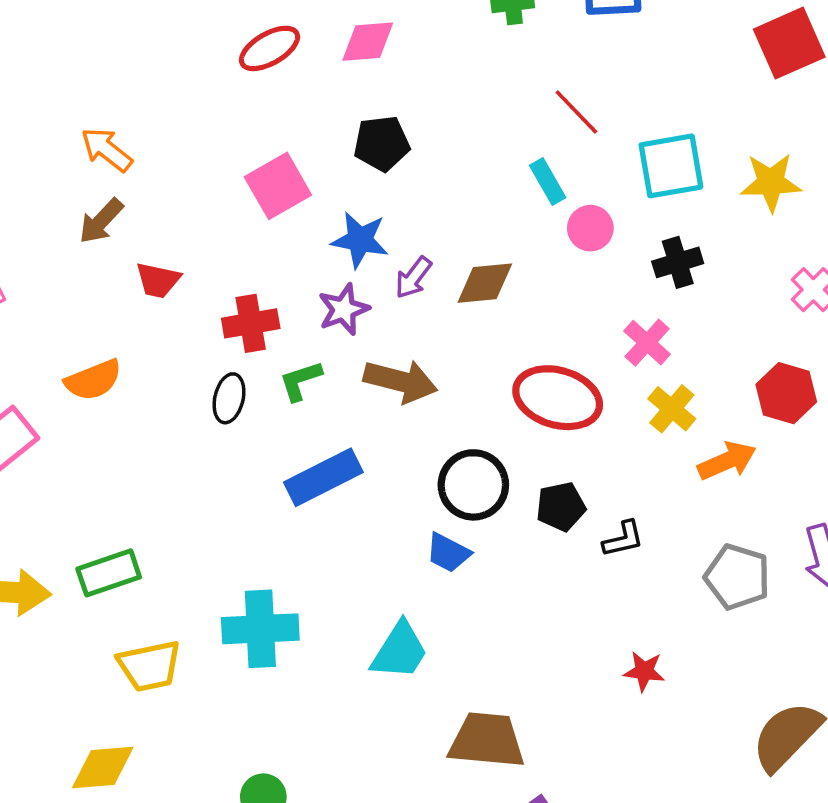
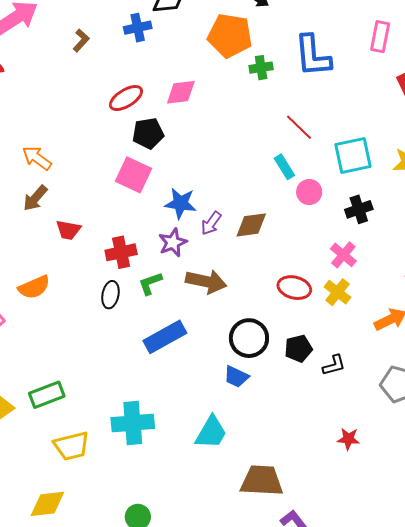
black pentagon: (382, 143) -> (148, 133), moved
pink square: (278, 186) -> (134, 175), turned -33
red ellipse: (558, 398) -> (294, 288), size x0.7
yellow cross: (672, 409) -> (338, 292), moved

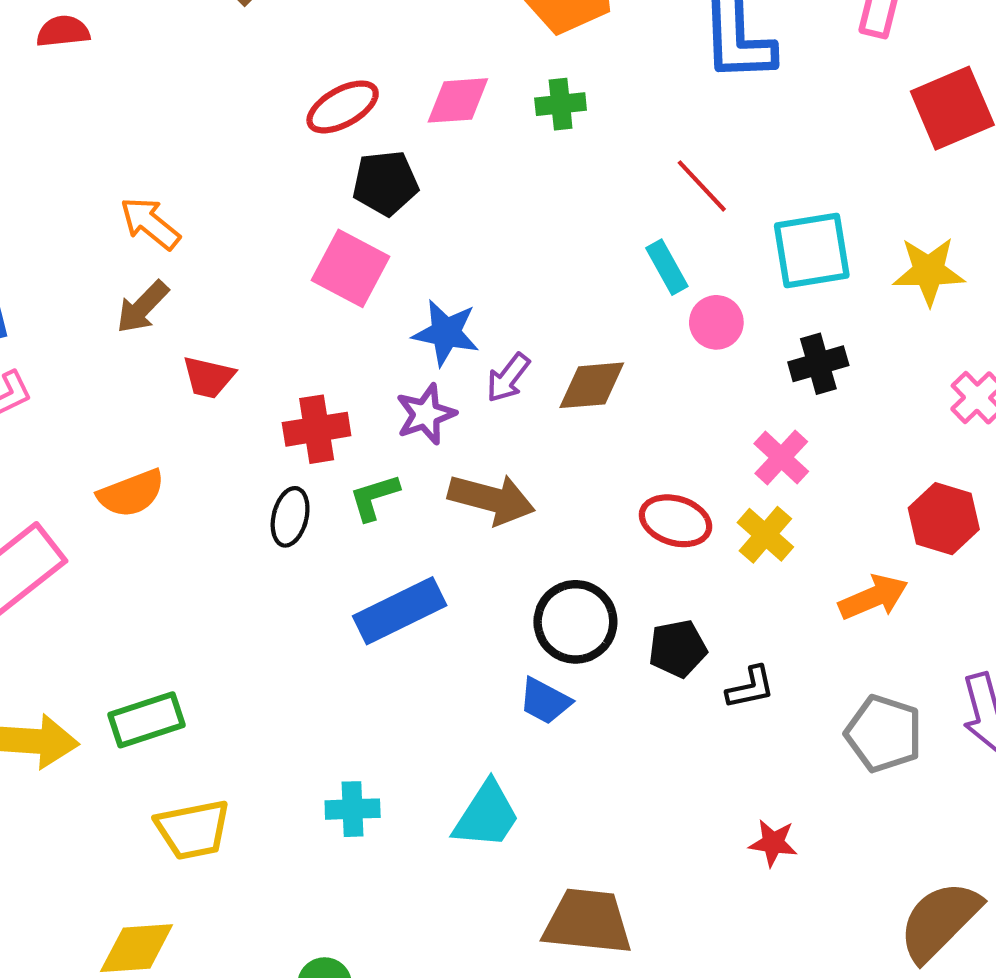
green cross: (261, 68) -> (561, 104), moved
cyan cross: (133, 423) -> (353, 809), moved, size x0.6

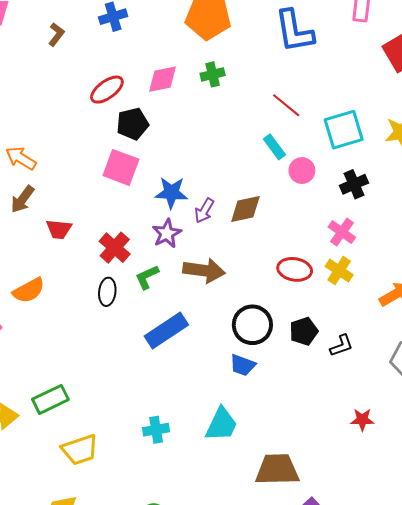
red cross: (317, 429) -> (115, 248), turned -32

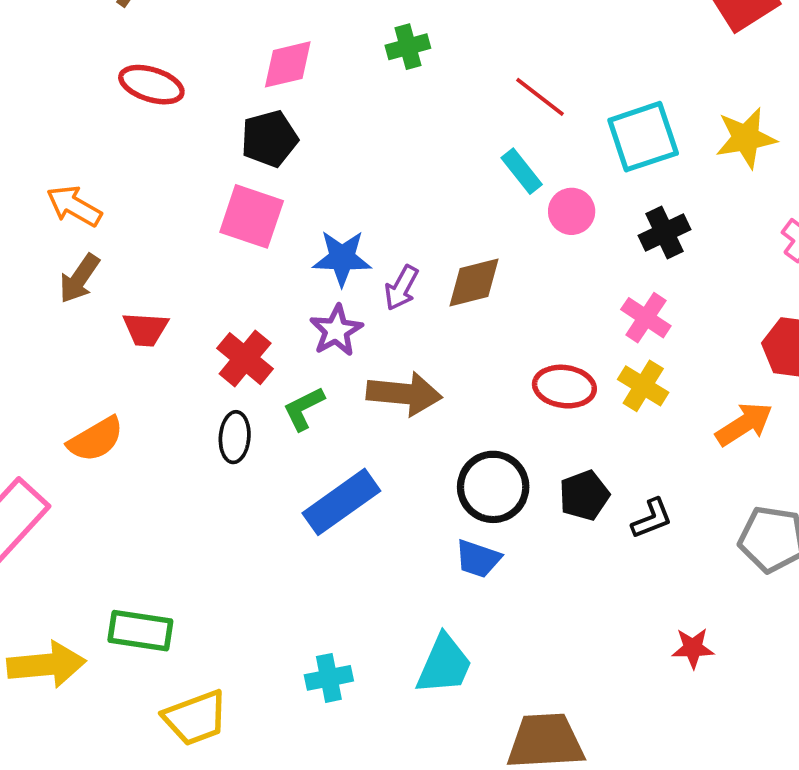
pink diamond: (163, 79) -> (288, 64), moved
red ellipse: (107, 90) -> (151, 85), moved, turned 56
green rectangle: (50, 399) -> (140, 631), turned 36

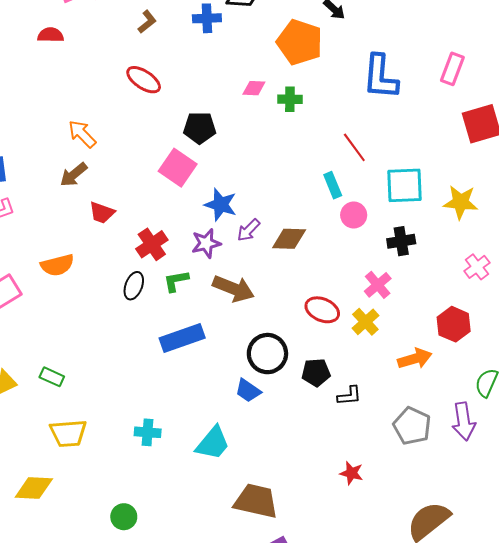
pink diamond: (288, 64) -> (254, 88), moved, size x0.7
green rectangle: (140, 631) -> (52, 377), size x0.7

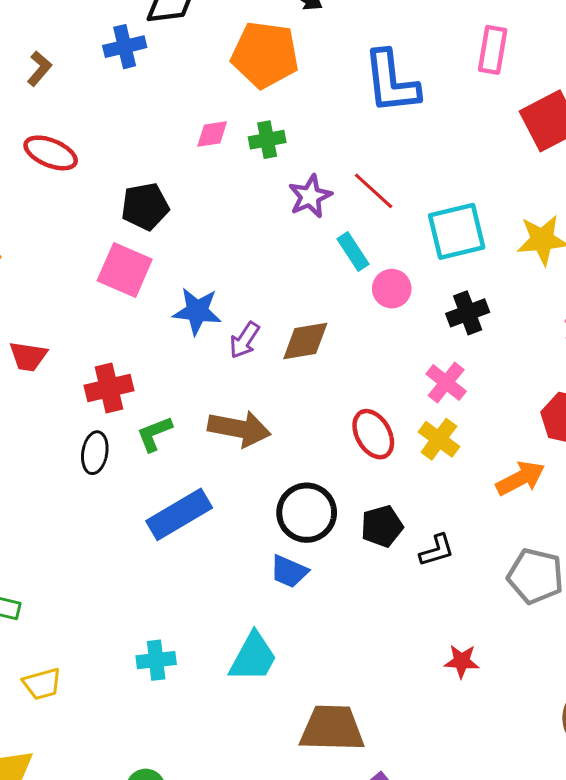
purple star: (206, 243) -> (310, 196), moved
red cross: (152, 244) -> (109, 388), turned 32
red ellipse: (322, 310) -> (373, 434), turned 48
yellow trapezoid: (68, 433) -> (42, 684), size x0.7

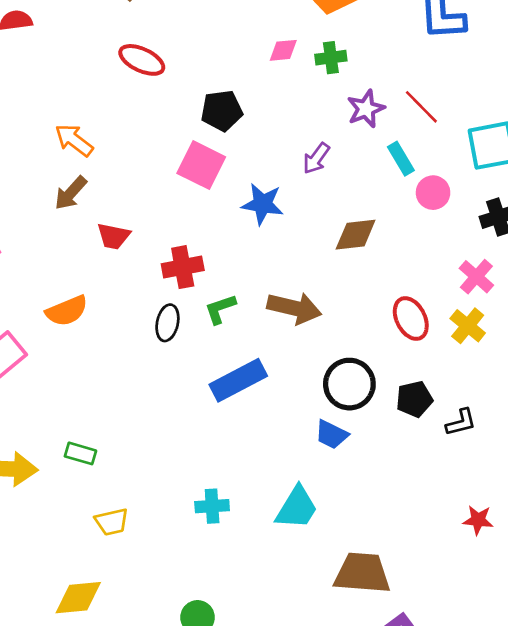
purple arrow: (244, 340) -> (316, 158), moved

